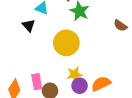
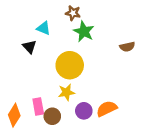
brown semicircle: (120, 26) -> (127, 47), turned -48
yellow star: (74, 74) -> (66, 92), moved

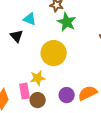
yellow star: (66, 92) -> (38, 78), moved

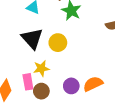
black triangle: (17, 36) -> (32, 38), moved, size x1.6
yellow circle: (54, 53) -> (58, 43), size x0.7

